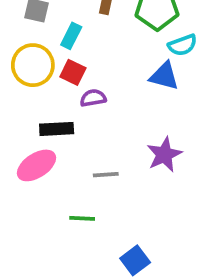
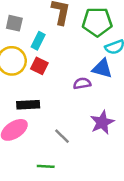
purple semicircle: (93, 98) -> (82, 83), moved
gray line: (106, 175) -> (62, 136), turned 48

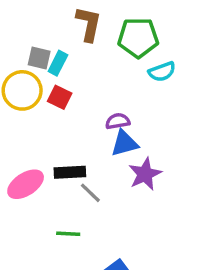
gray square: (14, 23) -> (39, 58), moved
blue triangle: (102, 68) -> (124, 143), moved, turned -30
black rectangle: (28, 105) -> (70, 172), moved

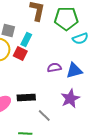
cyan rectangle: (58, 63) -> (26, 40), moved
blue triangle: (124, 143) -> (74, 71), moved
gray line: (90, 193) -> (44, 116), moved

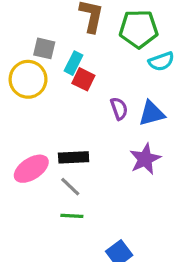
red square: (20, 54) -> (83, 79), moved
purple semicircle: (54, 68) -> (119, 109), turned 80
gray line: (44, 116) -> (70, 187), moved

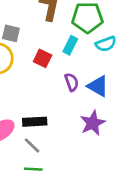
cyan rectangle: (74, 63) -> (70, 45), moved
blue triangle: (152, 113) -> (98, 86), turned 45

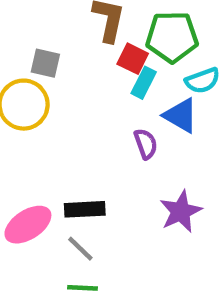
red square: (43, 58) -> (133, 59), moved
blue triangle: (98, 86) -> (181, 115), moved

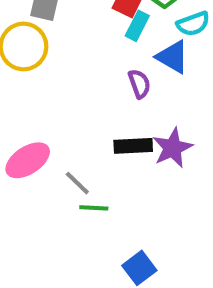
black rectangle: (85, 209) -> (133, 146), moved
green line: (82, 288) -> (94, 208), moved

